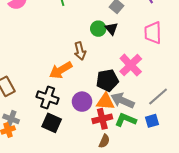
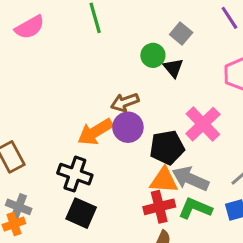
green circle: (98, 29) -> (153, 55), moved
brown arrow: (80, 51) -> (125, 102), turned 84
purple circle: (82, 102) -> (128, 127), moved

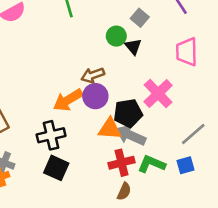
black cross: (75, 174) -> (51, 135), turned -32
gray arrow: (190, 179) -> (131, 135), moved
orange triangle: (164, 180) -> (110, 129), moved

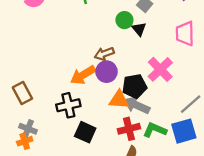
blue square: (185, 165) -> (184, 131), size x1.6
black square: (56, 168) -> (85, 132), moved

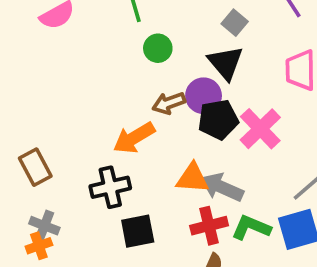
green circle: (124, 20) -> (158, 48), moved
black triangle: (139, 29) -> (225, 63), size x1.5
purple circle: (107, 72) -> (204, 96), moved
black pentagon: (135, 86) -> (218, 120), moved
black square: (85, 132) -> (138, 231), turned -35

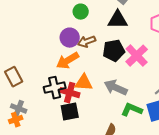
black triangle: (225, 63) -> (118, 20), turned -50
purple circle: (204, 96) -> (70, 38), moved
orange triangle: (193, 178) -> (84, 83), moved
red cross: (209, 226) -> (70, 93), moved, turned 30

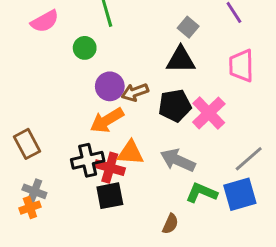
green circle: (81, 12) -> (85, 48), moved

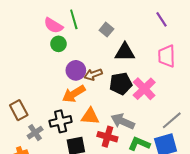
pink semicircle: (45, 21) -> (53, 26), moved, turned 60
gray square: (188, 27) -> (106, 30), moved
red cross: (110, 168) -> (107, 137), moved
gray cross: (34, 191) -> (35, 133), moved, turned 35

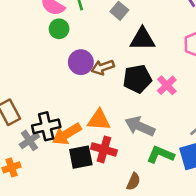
pink cross: (144, 89) -> (167, 85), size x0.7
orange arrow: (74, 94) -> (67, 134), moved
black cross: (61, 121) -> (46, 126), moved
red cross: (107, 137) -> (104, 149), moved

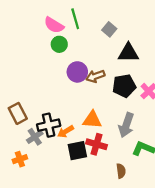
gray arrow: (140, 126) -> (126, 125), turned -95
orange arrow: (67, 134) -> (66, 132), size x0.7
brown semicircle: (133, 182) -> (121, 171), turned -32

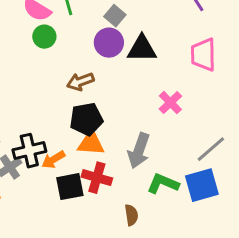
purple circle: (77, 72) -> (109, 43), moved
brown arrow: (95, 76) -> (80, 82), moved
black pentagon: (124, 86) -> (86, 119), moved

